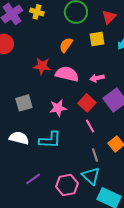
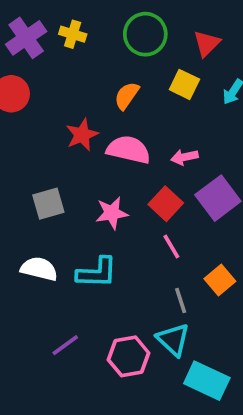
yellow square: (97, 39) -> (184, 84), turned 35
red star: (42, 66) -> (82, 135), turned -30

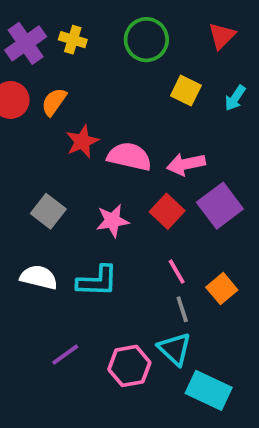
red triangle: (207, 43) -> (222, 36), moved
orange semicircle: (127, 96) -> (54, 102), moved
pink arrow: (184, 157) -> (186, 164), size x1.4
gray square: (48, 204) -> (48, 211), turned -36
pink line: (171, 246) -> (177, 272), moved

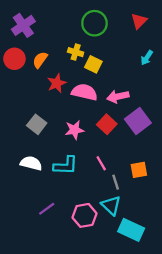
yellow cross: (73, 40) -> (76, 52), moved
yellow square: (186, 91) -> (93, 64), moved
pink line: (177, 272) -> (101, 163), moved
orange square: (222, 289) -> (139, 170), turned 30

